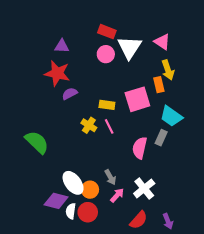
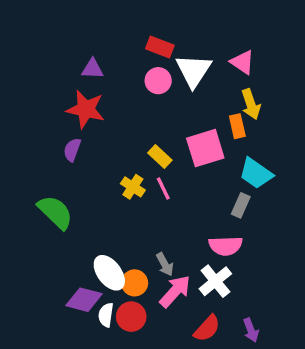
purple semicircle: (70, 94) -> (72, 150), moved, turned -42
yellow rectangle: (107, 105) -> (160, 157), turned 35
pink semicircle: (140, 148) -> (226, 246), moved, turned -105
pink arrow: (117, 195) -> (175, 291), size x1.5

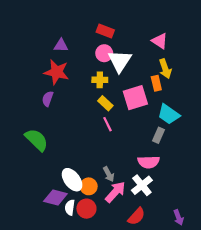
white triangle: (194, 71) -> (120, 61), moved
yellow cross: (133, 187) -> (100, 80), moved, turned -32
purple arrow: (251, 330) -> (179, 217), moved

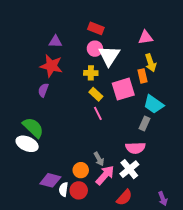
pink triangle: (160, 41) -> (146, 37), turned -42
white ellipse: (72, 180) -> (27, 144), moved, turned -30

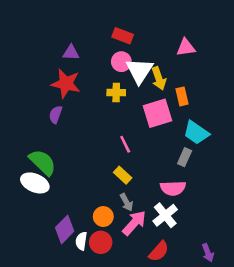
yellow arrow: (151, 63) -> (159, 78), moved
yellow rectangle: (96, 94) -> (123, 175), moved
purple diamond: (50, 180) -> (65, 229), turned -60

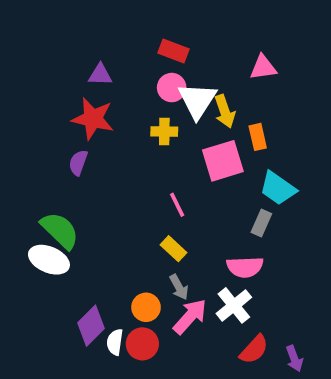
red semicircle: (159, 251) -> (254, 349), moved

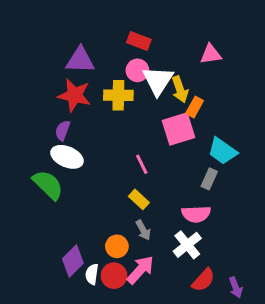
purple triangle: (100, 75) -> (80, 60), size x1.5
yellow cross: (164, 131) -> (118, 95), moved, size x1.4
orange rectangle: (258, 137) -> (195, 107), moved, turned 42
white ellipse: (49, 260) -> (67, 157), moved
pink arrow: (190, 316) -> (140, 270), moved

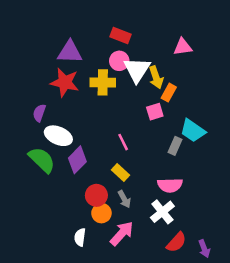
pink square: (178, 129) -> (155, 112), size x0.6
purple semicircle: (63, 130) -> (39, 113), moved
gray rectangle: (209, 179) -> (175, 146), moved
purple diamond: (73, 261) -> (77, 160), moved
red circle: (114, 276) -> (96, 195), moved

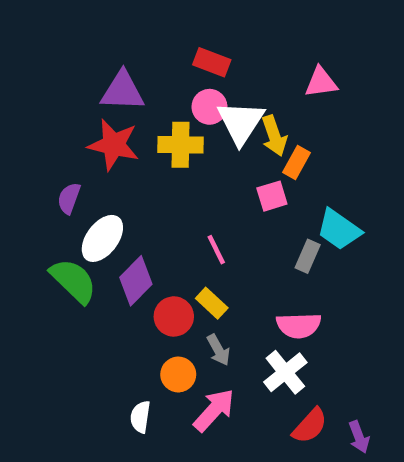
white ellipse: (58, 136) -> (102, 238), turned -76
red circle: (96, 195) -> (174, 316), moved

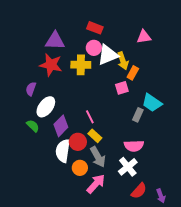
white triangle: (241, 122) -> (108, 55), turned 35
pink line: (216, 250) -> (90, 117), moved
green semicircle: (73, 281) -> (33, 126), size x0.6
gray arrow: (218, 350) -> (98, 157), size x1.5
white semicircle: (140, 417) -> (63, 151), moved, size x1.6

